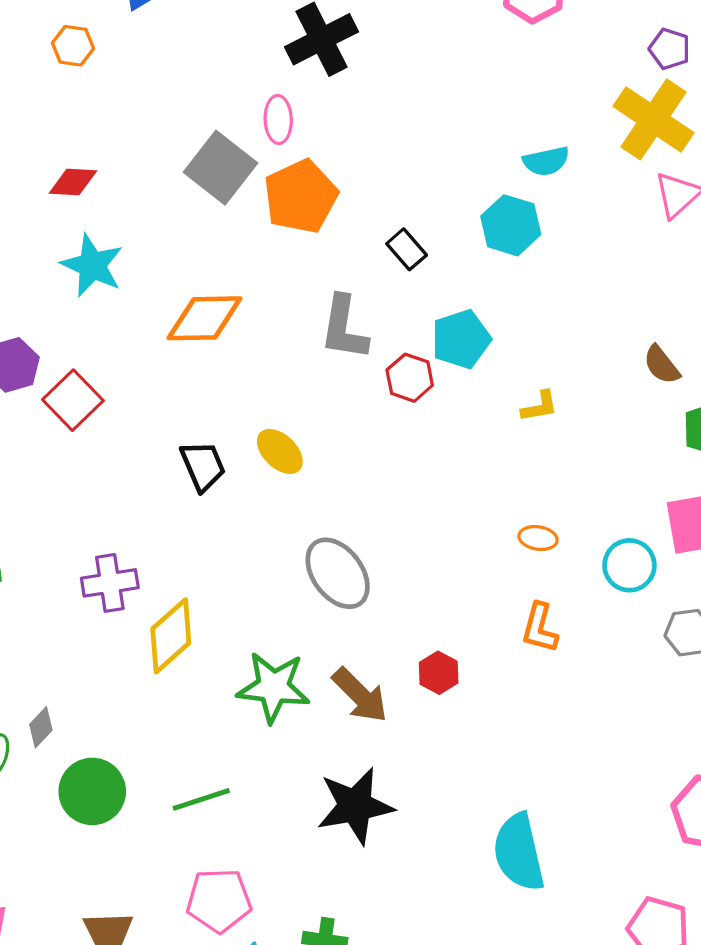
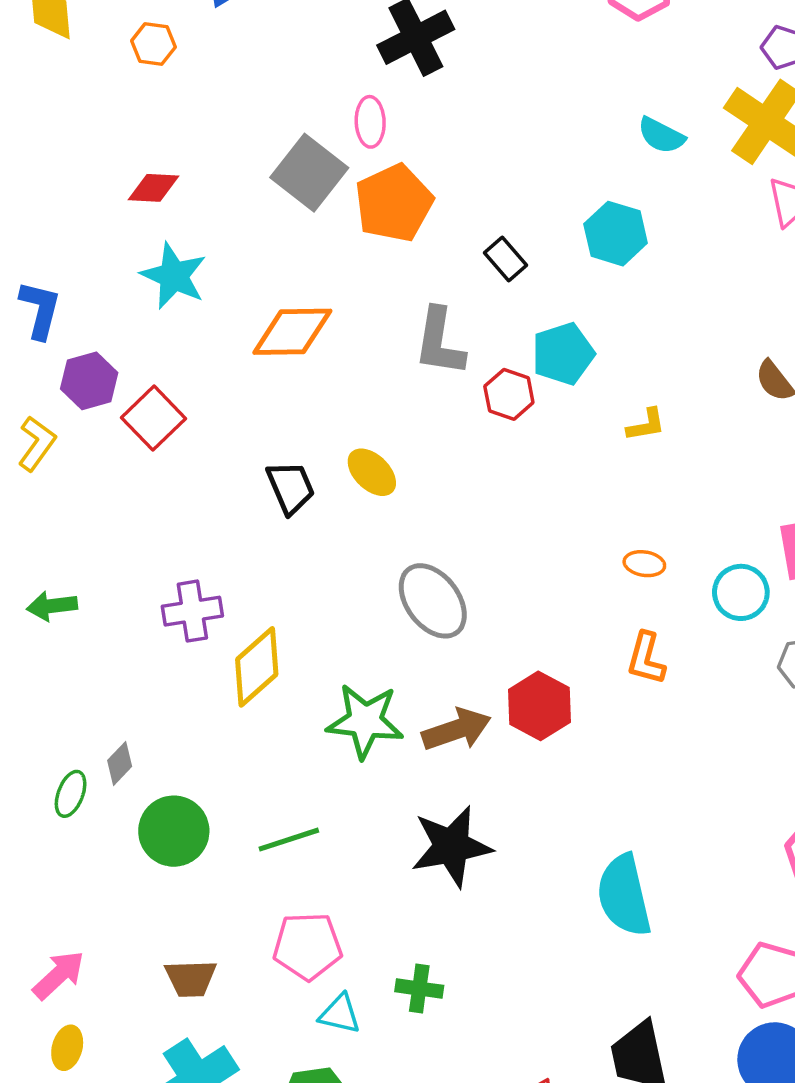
cyan semicircle: (546, 161) -> (661, 135), moved, turned 39
red hexagon: (439, 673) -> (539, 706), size x1.5
brown arrow: (360, 695) -> (456, 730), turned -64

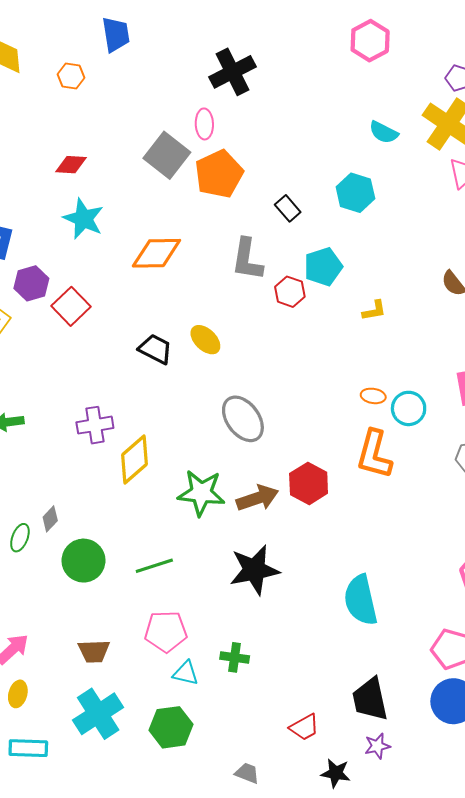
black trapezoid: (291, 487) -> (155, 349), turned -40
cyan circle: (741, 592) -> (409, 408), moved
orange L-shape: (646, 658) -> (374, 454), size x1.5

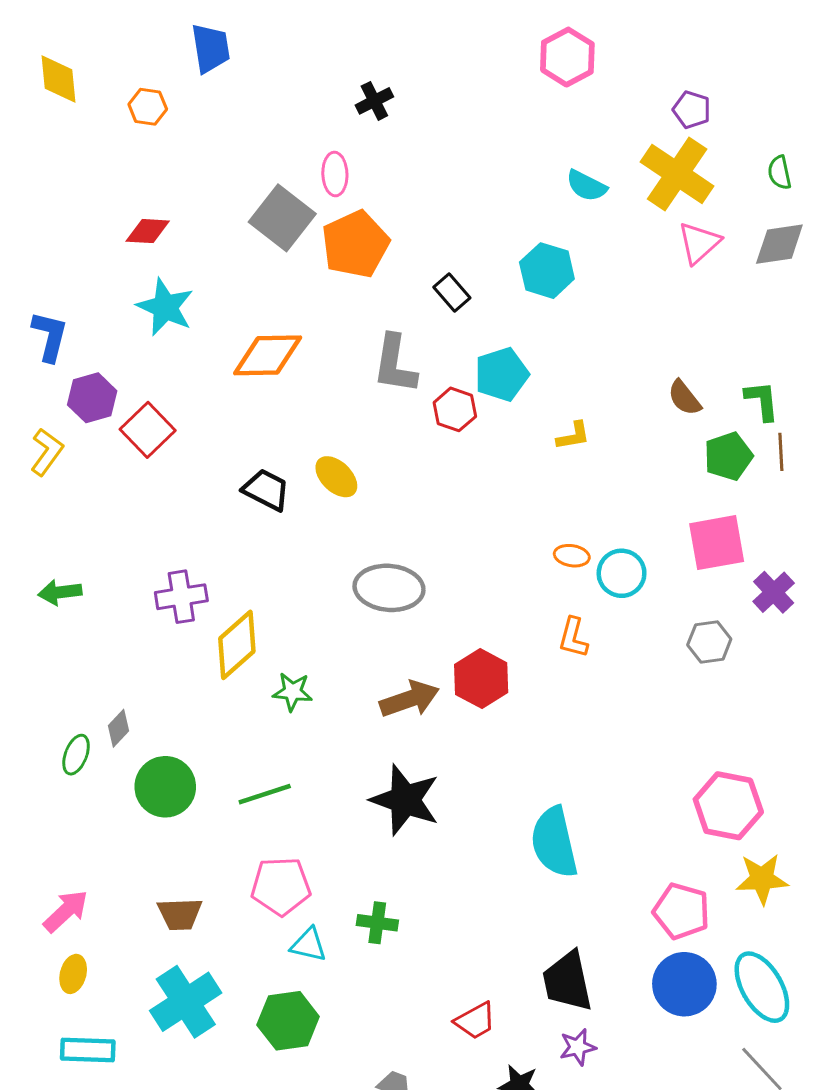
black cross: (232, 72) -> (374, 101), size x0.6
gray ellipse: (243, 419) -> (389, 588), turned -48
orange L-shape: (374, 454) -> (573, 638), size x0.6
green star: (201, 493) -> (292, 692), moved, size x0.6
black star: (254, 570) -> (405, 800), turned 30

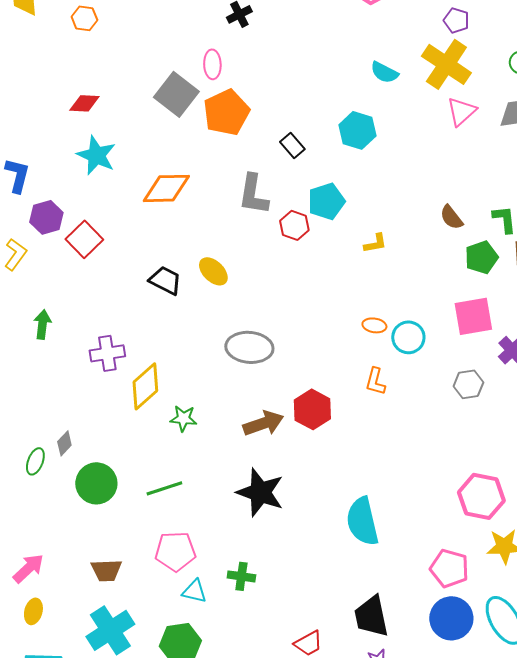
green arrow: (60, 592) -> (42, 324), moved, turned 104

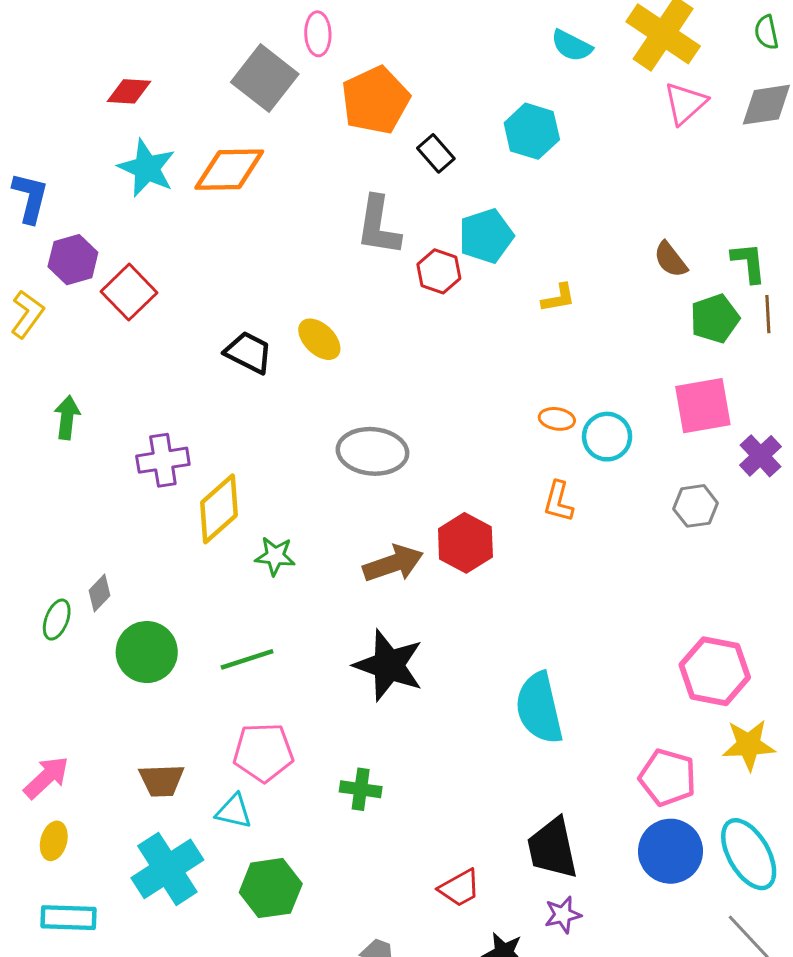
orange pentagon: (226, 112) -> (375, 100), moved
orange diamond: (166, 188) -> (229, 170), moved
cyan triangle: (194, 591) -> (234, 811), moved

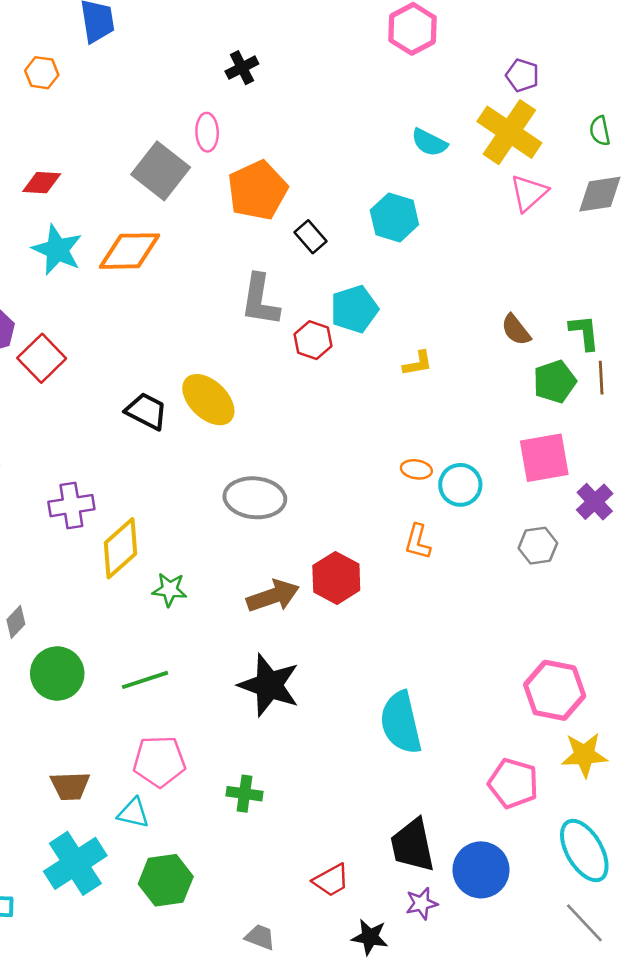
yellow ellipse: (319, 339) -> (208, 400), size x1.4
blue circle: (670, 851) -> (481, 870), moved

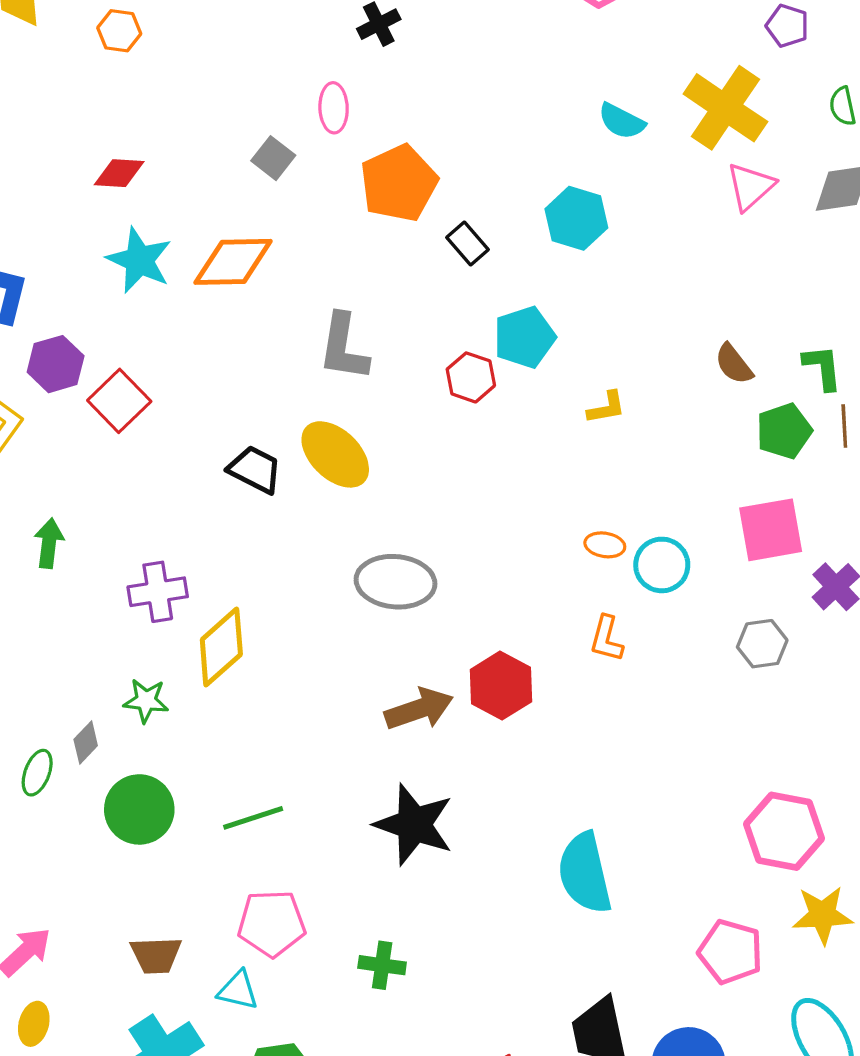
purple pentagon: (522, 75) -> (787, 26), moved
gray square: (161, 171) -> (273, 158), size x0.6
gray L-shape: (260, 300) -> (344, 347), moved
green star: (170, 590) -> (146, 701), moved

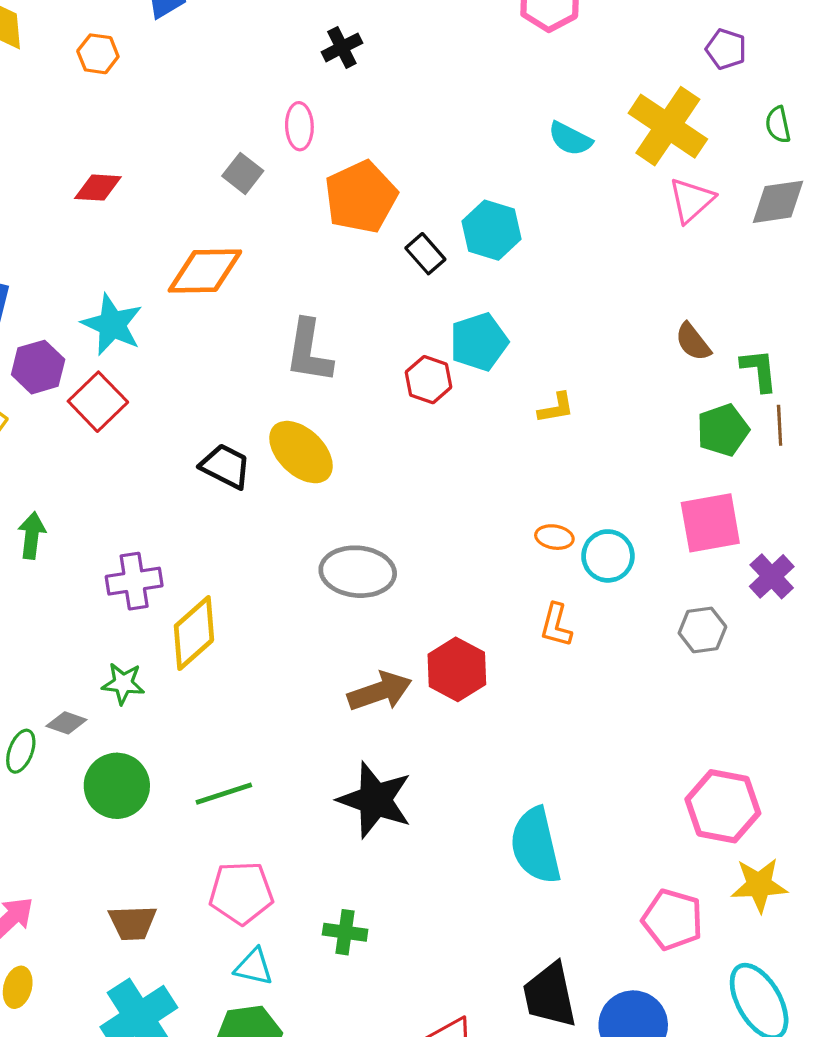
cyan hexagon: (576, 218) -> (491, 230), moved
cyan star: (139, 260) -> (112, 325), moved
brown semicircle: (734, 364) -> (693, 342), moved
gray diamond: (86, 742) -> (66, 723), turned 66
cyan triangle: (238, 990) -> (254, 967), moved

